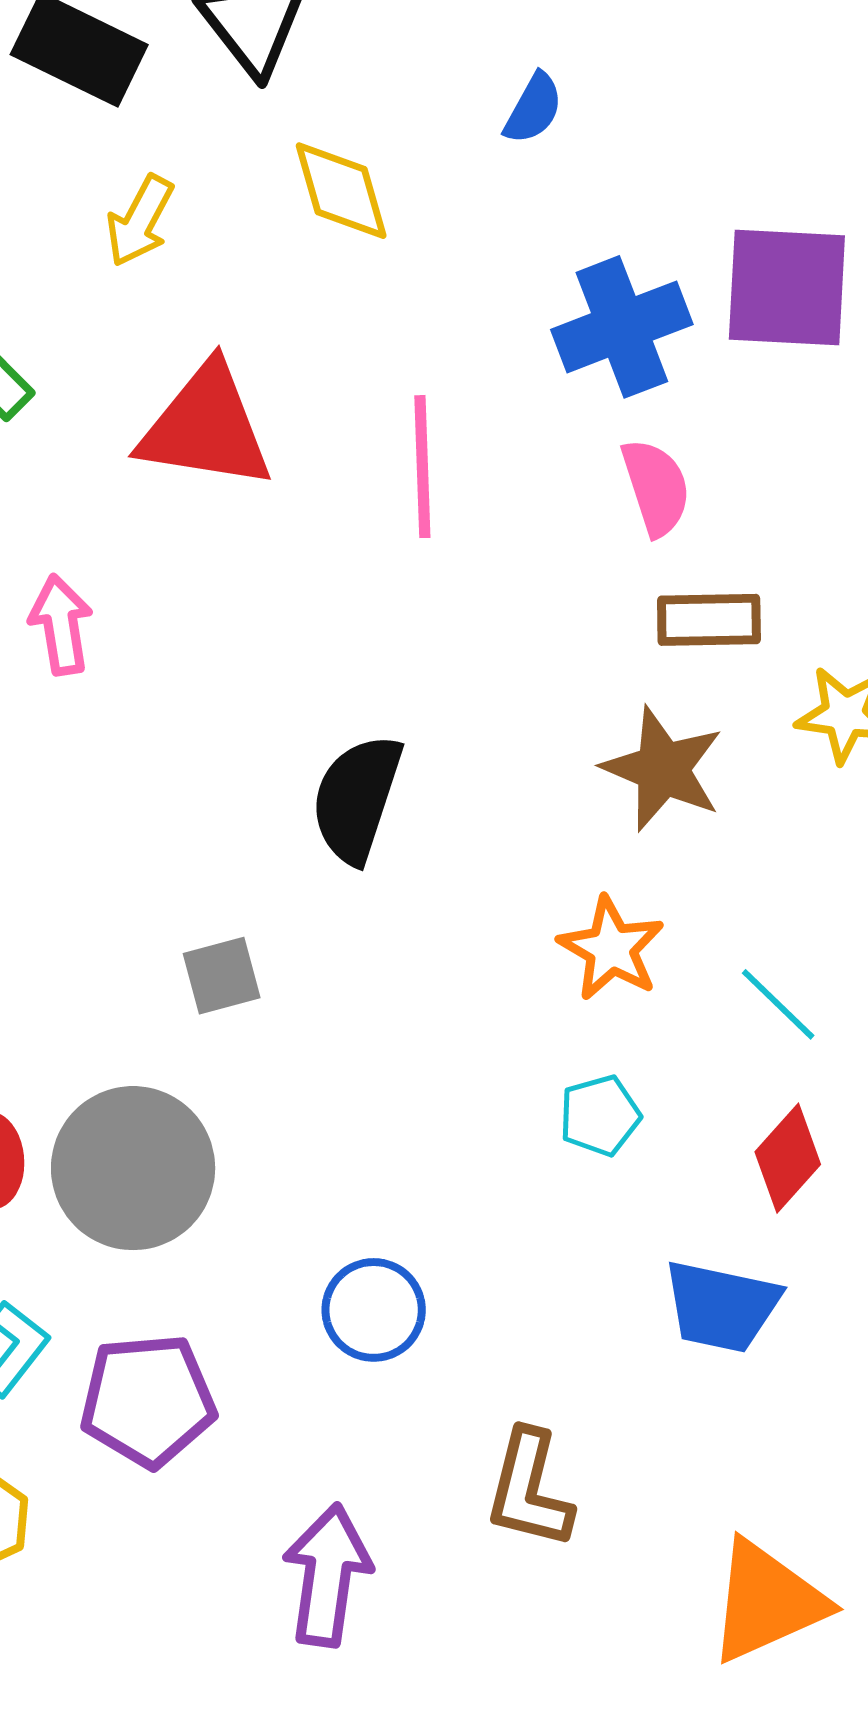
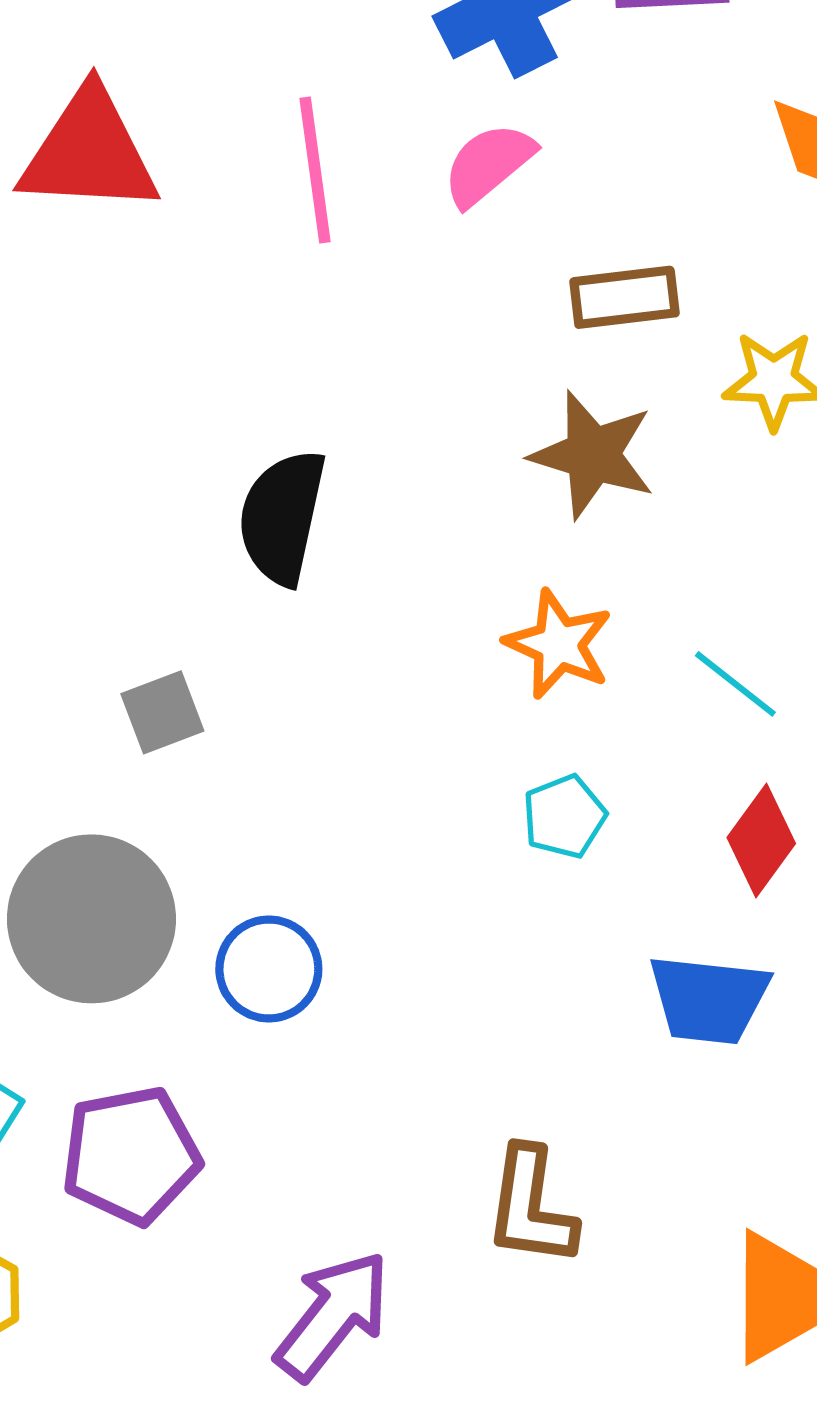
pink semicircle: (656, 487) -> (488, 164), moved, turned -106
blue circle: (374, 1310) -> (269, 969), moved
purple arrow: (327, 1575) -> (333, 1316), turned 36

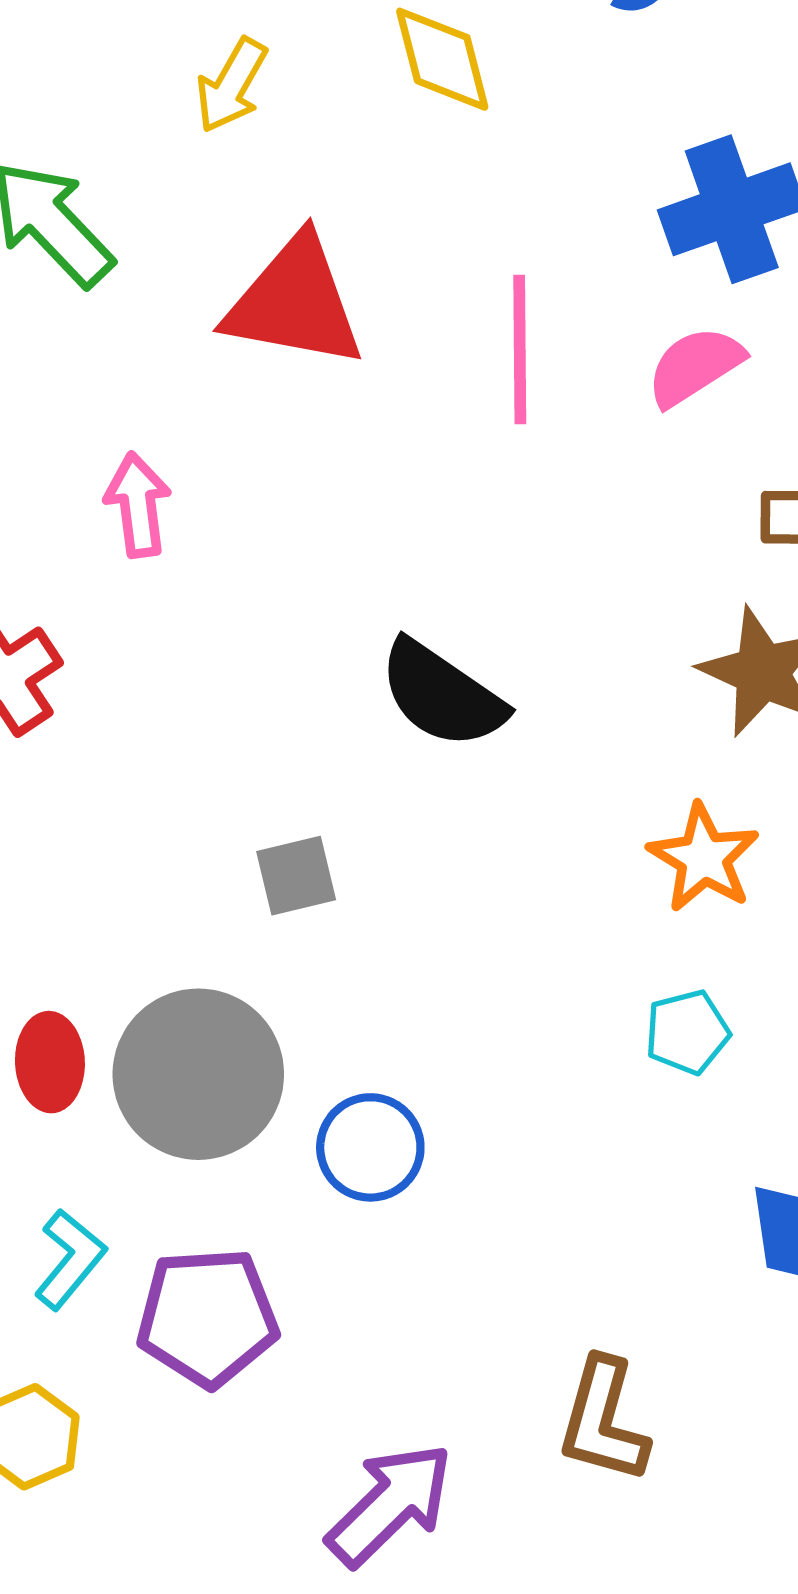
black semicircle: (282, 517) -> (442, 695), turned -75

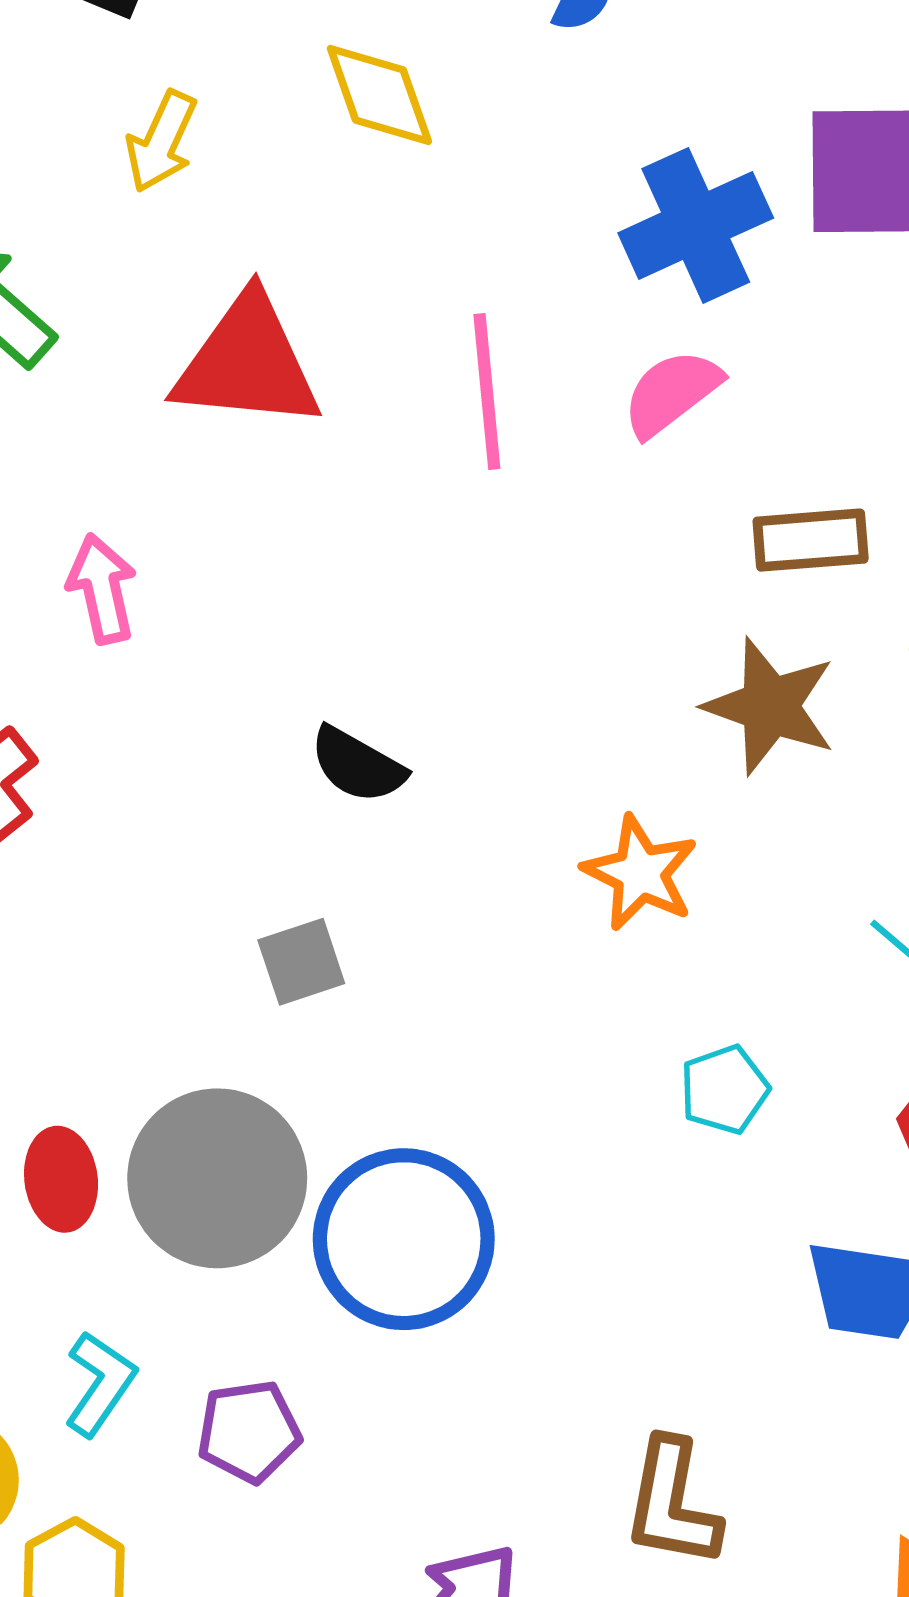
black semicircle: (442, 695) -> (357, 765), moved, size x0.7
orange star: (704, 858) -> (640, 873), moved
blue circle: (370, 1147) -> (404, 1239), size x1.6
purple pentagon: (207, 1317) -> (249, 1431), size x0.7

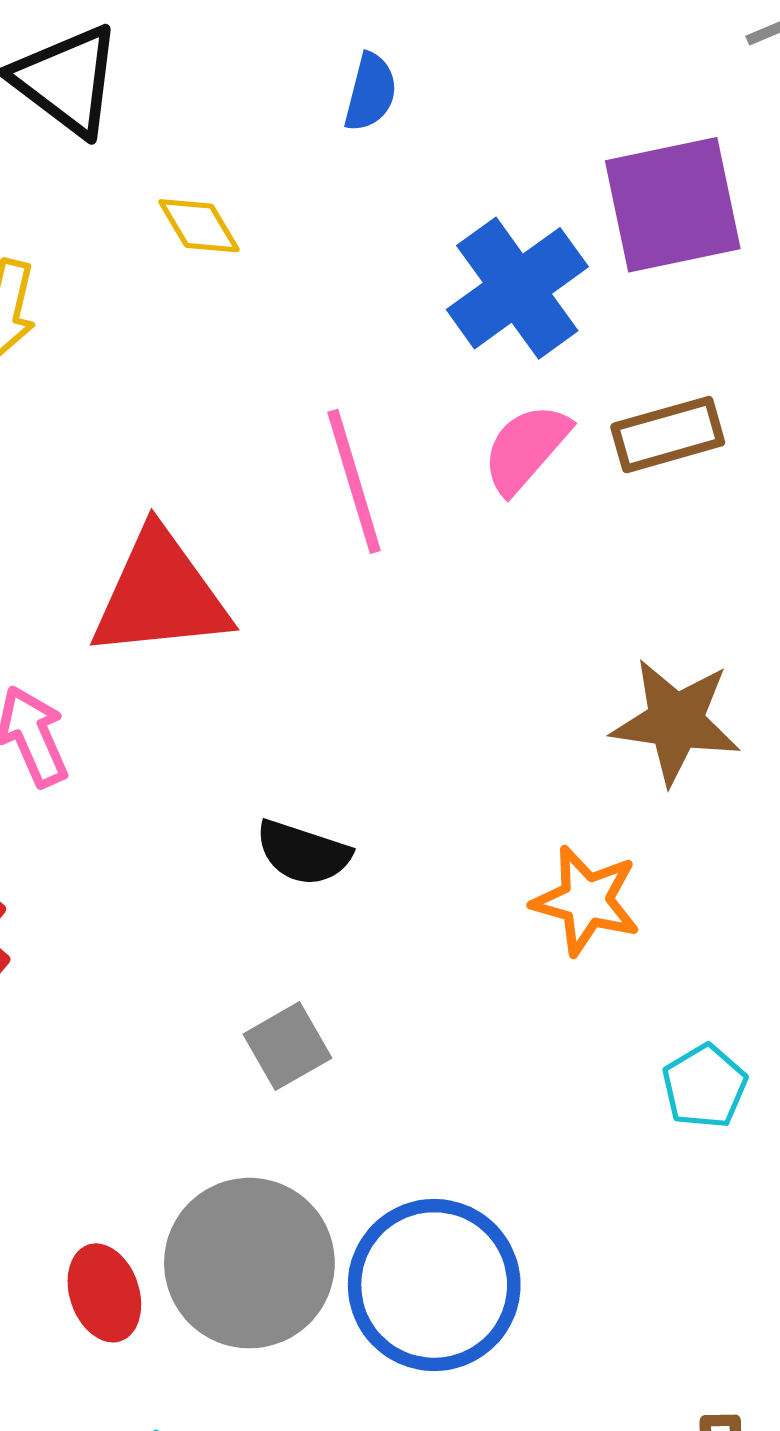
yellow diamond: (379, 95) -> (199, 226), size x0.7
red triangle: (247, 363) -> (160, 594), moved
brown rectangle: (811, 540) -> (668, 435), moved

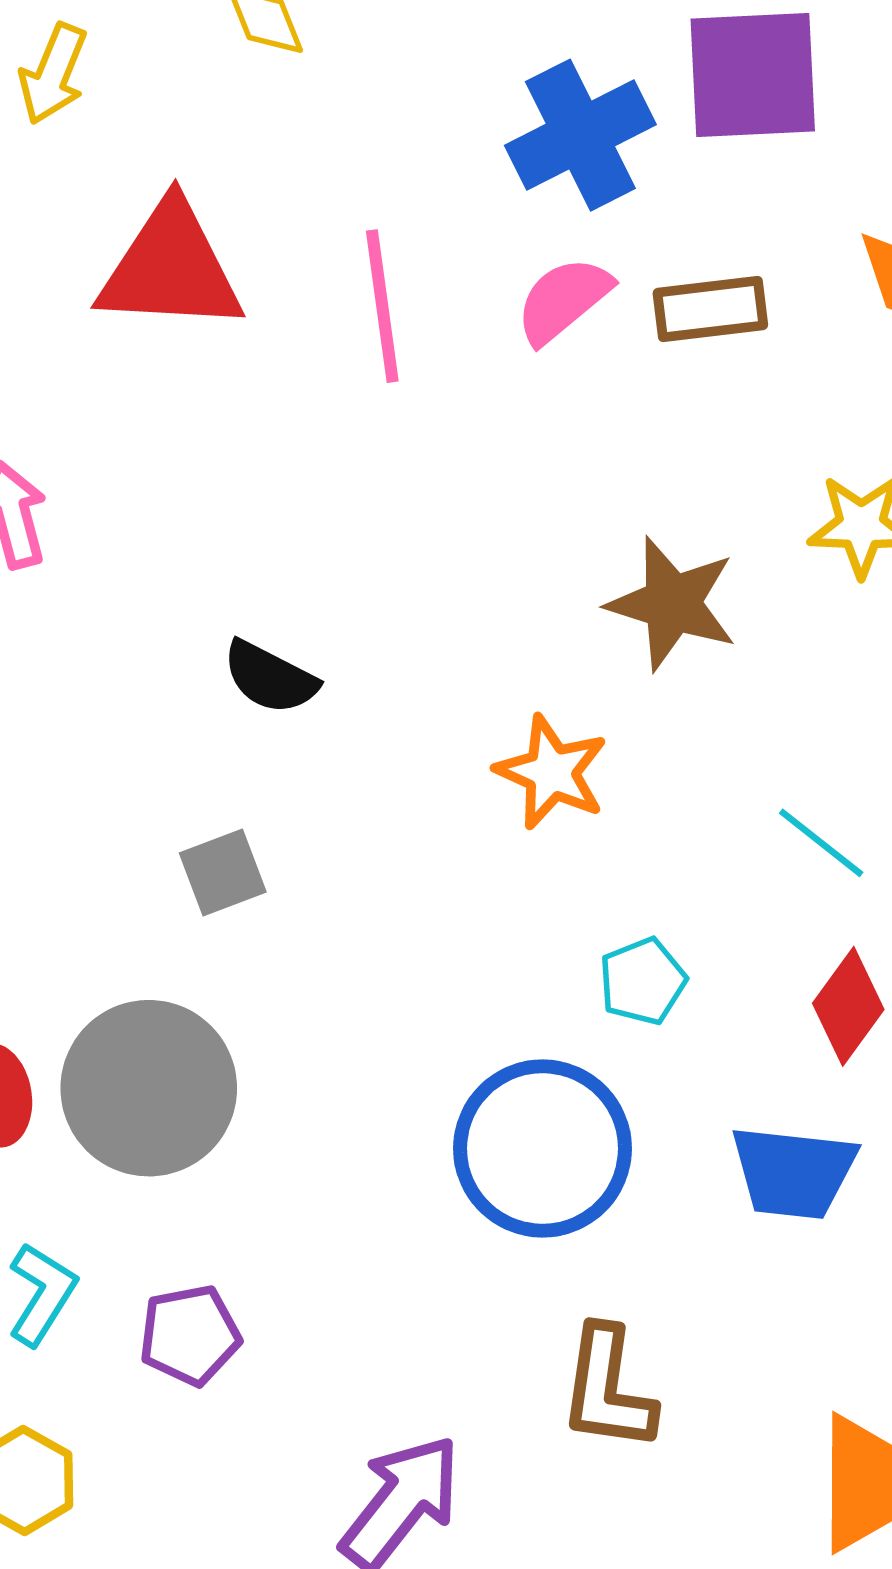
red triangle: (160, 594) -> (171, 268), moved
blue circle: (434, 1285) -> (543, 1149), moved

